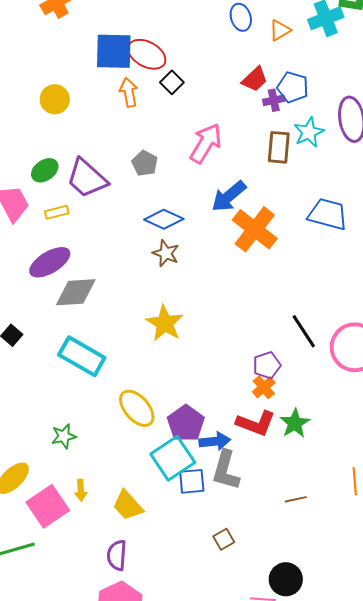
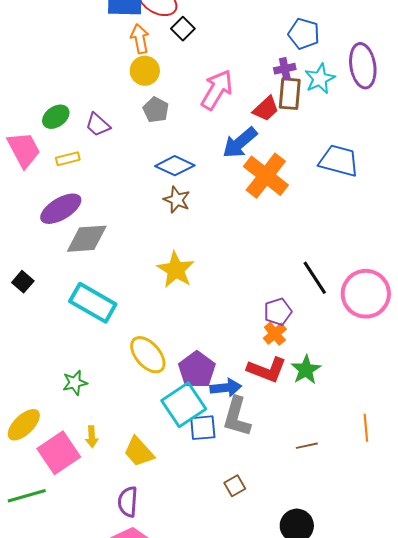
red trapezoid: (255, 79) -> (266, 109), moved
yellow circle: (55, 99) -> (145, 71), moved
purple cross: (274, 100) -> (285, 69), moved
purple trapezoid: (87, 178) -> (98, 125), size x0.6

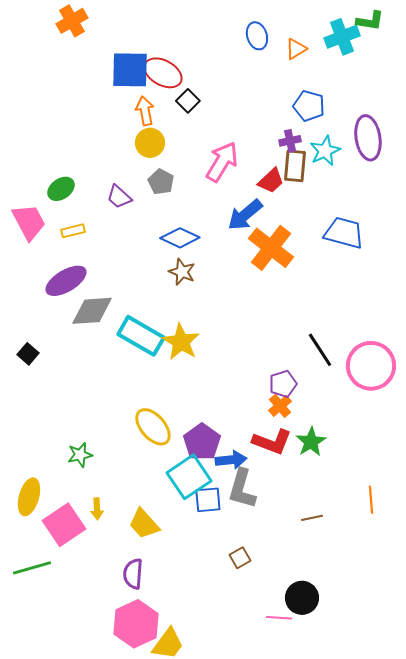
purple trapezoid: (98, 125) -> (119, 197), moved
cyan rectangle: (93, 303) -> (141, 336), moved
yellow ellipse: (24, 425) -> (29, 497), turned -30

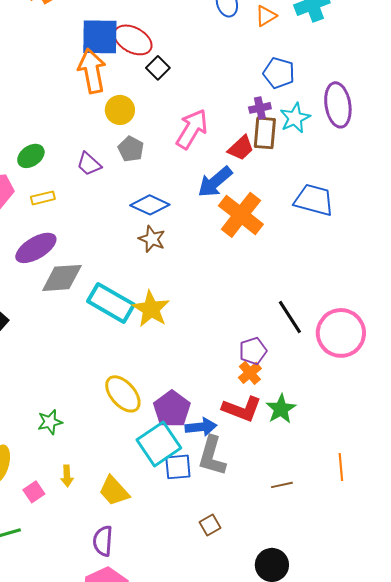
orange arrow: (145, 111) -> (92, 71), moved, size x1.5
pink square: (64, 525) -> (34, 492), size x0.5

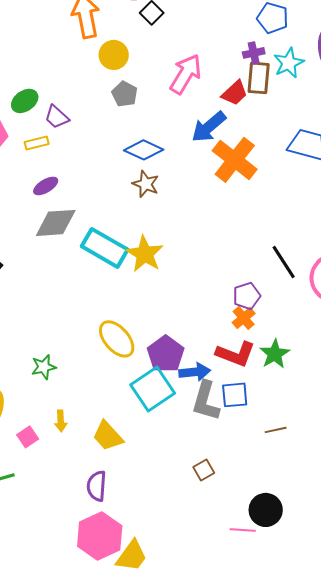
purple trapezoid: (89, 164) -> (57, 117), moved
purple ellipse: (36, 248) -> (46, 186), moved, size x0.6
blue square: (178, 467) -> (235, 395), moved

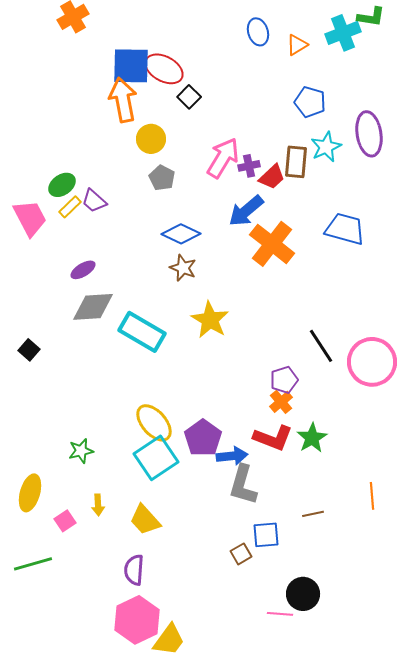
purple cross: (254, 53) -> (249, 166), moved
yellow rectangle: (37, 143) -> (70, 207), moved, turned -30
yellow star: (145, 254) -> (210, 320), moved
cyan square: (153, 389) -> (156, 458), moved
blue square: (235, 395) -> (266, 535), moved

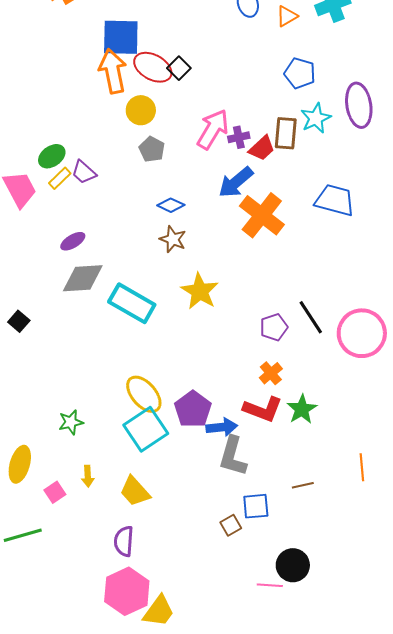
red ellipse: (164, 69) -> (153, 67), moved
blue diamond: (181, 234) -> (171, 205), size x0.7
purple pentagon: (284, 380) -> (274, 327), moved

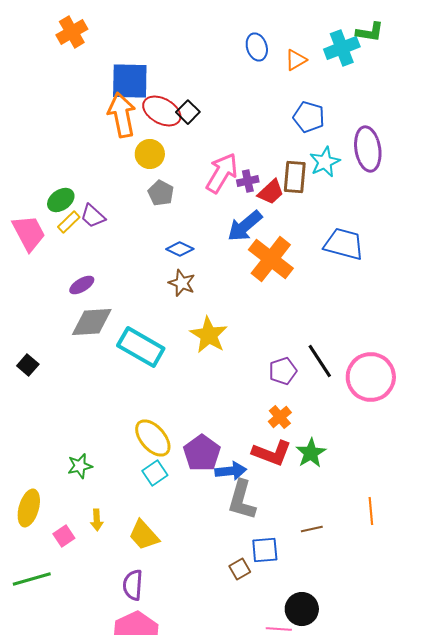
cyan square: (146, 429) -> (155, 473), size x0.6

